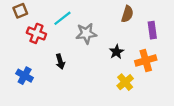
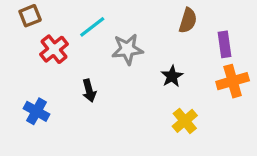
red cross: (36, 33) -> (54, 49), turned 30
orange cross: (146, 60) -> (233, 81), moved

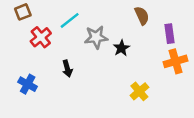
brown semicircle: (188, 20) -> (142, 16), turned -42
black star: (172, 76) -> (121, 48), moved

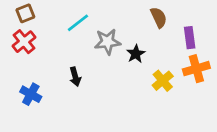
red cross: (41, 37) -> (24, 42), moved
yellow cross: (139, 91) -> (163, 81), moved

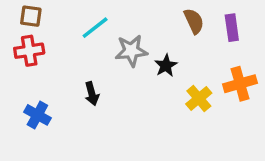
brown square: (25, 13) -> (31, 16), turned 30
purple rectangle: (190, 38) -> (232, 28), moved
red cross: (24, 42) -> (29, 51), turned 30

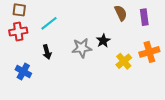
cyan line: (95, 28) -> (49, 23), moved
gray star: (131, 51) -> (82, 48), moved
black arrow: (92, 94) -> (47, 52), moved

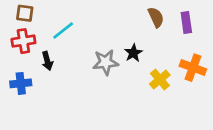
black arrow: (47, 52) -> (47, 61), moved
orange cross: (149, 52) -> (193, 68), turned 36
blue cross: (23, 71) -> (21, 83), moved, turned -35

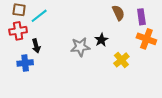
cyan line: (63, 30) -> (39, 16), moved
orange cross: (193, 68) -> (146, 39), moved
blue cross: (21, 83) -> (25, 63), moved

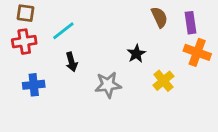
cyan line: (39, 16) -> (63, 31), moved
black arrow: (36, 46) -> (72, 62), moved
gray star: (80, 47) -> (108, 85), moved

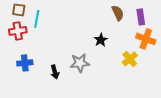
cyan line: (63, 31) -> (37, 19), moved, turned -42
black arrow: (72, 62) -> (55, 72), moved
yellow cross: (163, 81) -> (130, 59), moved

